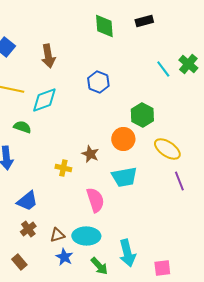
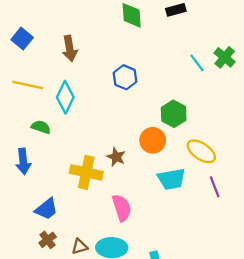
cyan diamond: (44, 100) -> (65, 97), turned -44
yellow cross: (63, 168) -> (86, 172), size x1.8
cyan trapezoid: (124, 177) -> (171, 179), moved

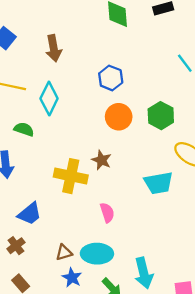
orange circle: (153, 140) -> (119, 117), moved
pink semicircle: (122, 208) -> (107, 213), size x0.7
brown cross: (48, 240) -> (16, 246), moved

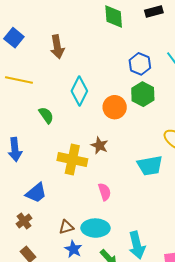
blue hexagon: (111, 78) -> (140, 64), moved
cyan diamond: (49, 98) -> (79, 91), moved
green hexagon: (161, 116) -> (143, 94), moved
green semicircle: (24, 129) -> (46, 115), moved, turned 36

